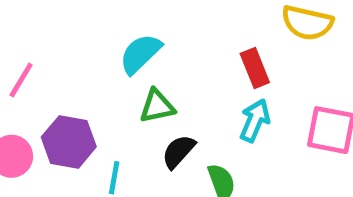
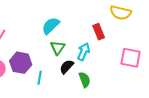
green triangle: (157, 106) -> (58, 48), turned -42
cyan arrow: (255, 120) -> (84, 52), moved

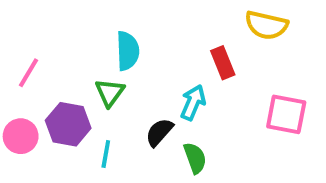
cyan semicircle: (51, 26) -> (128, 51), turned 132
green triangle: (58, 48) -> (110, 93), moved

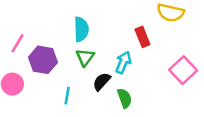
green triangle: (110, 93) -> (85, 57), moved
pink square: (286, 114) -> (183, 70), turned 36
purple hexagon: (68, 124) -> (43, 60), moved

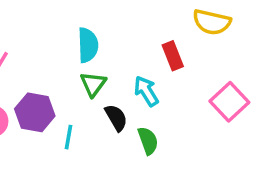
purple hexagon: (43, 60) -> (35, 112), moved
cyan arrow: (123, 62) -> (146, 91), turned -55
black semicircle: (102, 82) -> (116, 118), turned 108

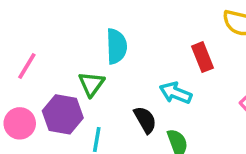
green triangle: (93, 84) -> (91, 84), moved
cyan arrow: (146, 91) -> (176, 93), turned -36

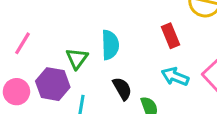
cyan semicircle: (116, 46) -> (110, 45), moved
cyan arrow: (176, 93) -> (175, 77), moved

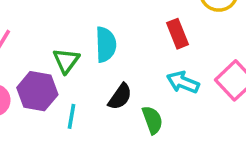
black semicircle: (122, 89) -> (120, 97), turned 65

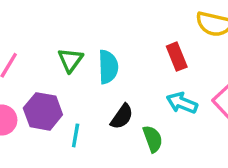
green triangle: (66, 61) -> (70, 60), moved

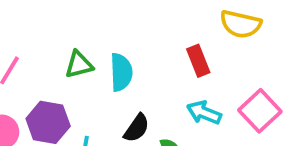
green triangle: (70, 60) -> (79, 65), turned 40

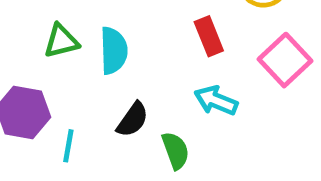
pink square: (260, 111) -> (285, 60), moved

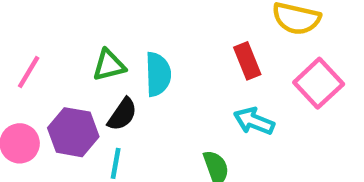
black semicircle: (133, 120) -> (122, 114), moved

